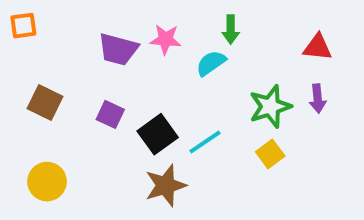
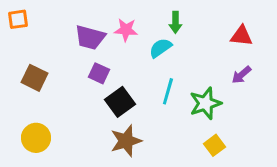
purple arrow: (318, 99) -> (241, 75), turned 54
green star: (270, 107) -> (205, 103), moved
purple square: (110, 114) -> (99, 73), moved
cyan line: (205, 142) -> (168, 91), moved, turned -40
yellow square: (270, 154) -> (214, 145), moved

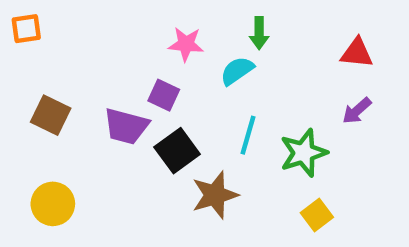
purple trapezoid: (90, 37) -> (126, 126), moved
purple square: (99, 73) -> (164, 95), moved
brown star: (126, 141) -> (215, 195), moved

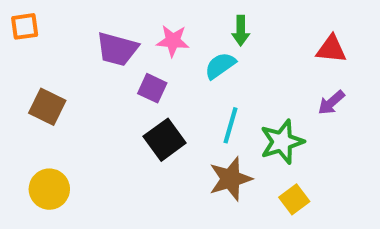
purple trapezoid: (126, 126) -> (117, 49), moved
brown star: (215, 195) -> (230, 179), moved

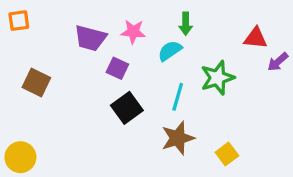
purple arrow: (331, 103) -> (278, 62), moved
green star: (282, 142) -> (217, 78), moved
yellow circle: (49, 189) -> (20, 157), moved

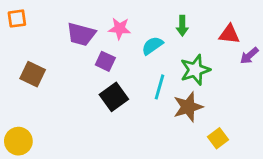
green arrow: (186, 24) -> (182, 26), moved
brown star: (178, 138) -> (188, 107), moved
yellow square: (227, 154) -> (218, 138), moved

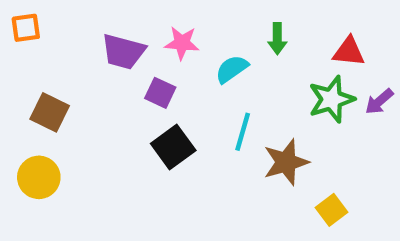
purple arrow: (249, 56) -> (379, 101), moved
green star: (195, 70) -> (331, 99), moved
yellow circle: (18, 141) -> (39, 177), moved

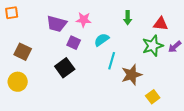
cyan semicircle: (232, 69) -> (102, 40), moved
black square: (173, 147) -> (65, 68), moved

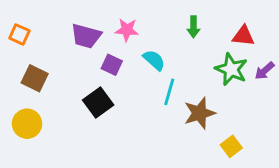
orange square: (12, 13) -> (19, 34), moved, turned 32
cyan semicircle: (102, 40) -> (154, 60), turned 77
green star: (153, 46) -> (231, 69), turned -30

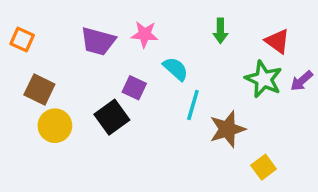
red triangle: (243, 36) -> (277, 41), turned 30
purple square: (112, 65) -> (134, 88), moved
yellow circle: (27, 124) -> (55, 126), moved

